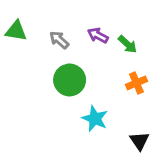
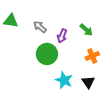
purple arrow: (98, 35) -> (62, 36), moved, turned -96
black triangle: (139, 141) -> (88, 82), moved

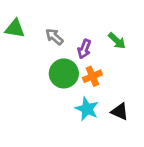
orange cross: (92, 56) -> (92, 76), moved
black triangle: (88, 82) -> (120, 112), turned -32

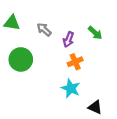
green circle: (64, 73) -> (21, 59), moved
black triangle: (120, 112) -> (95, 107), moved

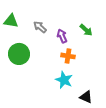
purple arrow: (68, 40) -> (62, 36), turned 136
orange cross: (75, 62) -> (68, 56), turned 32

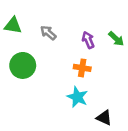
green arrow: (86, 30) -> (116, 39), moved
purple arrow: (62, 36) -> (88, 40), moved

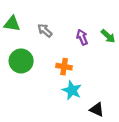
orange cross: (82, 68) -> (64, 67), moved

